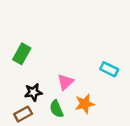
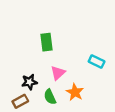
green rectangle: (22, 54) -> (46, 42), moved, turned -36
orange star: (85, 104) -> (75, 92), turned -30

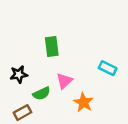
black star: (29, 82) -> (19, 74), moved
green semicircle: (50, 97) -> (42, 94), moved, turned -91

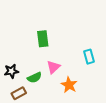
cyan rectangle: (108, 68) -> (89, 57), turned 48
black star: (19, 74) -> (11, 71), moved

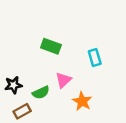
green rectangle: (43, 39) -> (51, 46), turned -63
cyan rectangle: (89, 57) -> (95, 58), moved

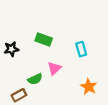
black star: (13, 85) -> (11, 49), moved
orange star: (82, 101) -> (89, 87), moved

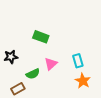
black star: (11, 49) -> (11, 57), moved
cyan rectangle: (81, 49) -> (78, 61), moved

